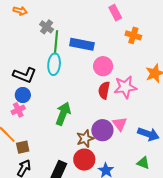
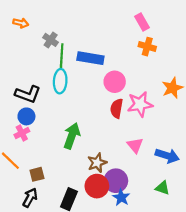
pink rectangle: (115, 13) -> (142, 22), moved
purple circle: (102, 130) -> (116, 181), moved
brown square: (23, 147) -> (37, 174), moved

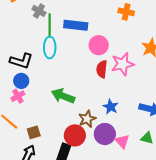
green arrow: (72, 136) -> (63, 96), turned -85
pink triangle: (135, 145) -> (122, 141), moved
red circle: (97, 186) -> (75, 135), moved
blue star: (121, 197) -> (111, 107), moved

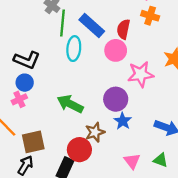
blue rectangle: (76, 25) -> (92, 26), turned 30
cyan ellipse: (50, 48) -> (74, 49), moved
red semicircle: (102, 69) -> (123, 29), moved
brown square: (34, 132) -> (33, 142), size x1.5
purple circle: (105, 134) -> (116, 99), moved

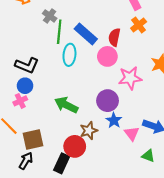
orange cross: (150, 16) -> (139, 25), turned 35
pink triangle: (132, 161) -> (132, 134), moved

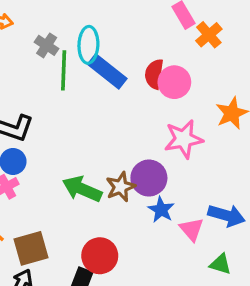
orange cross: (139, 25) -> (209, 35), moved
cyan ellipse: (69, 55) -> (88, 45), moved
pink circle: (107, 56) -> (174, 82), moved
brown star: (89, 131) -> (121, 187), moved

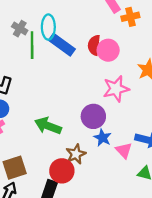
orange cross: (209, 35) -> (130, 17), turned 30
brown star: (121, 187) -> (76, 154), moved

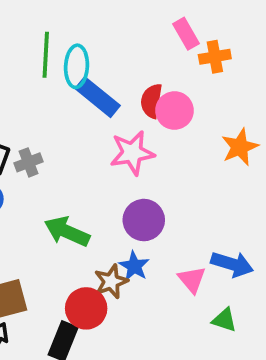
gray cross: (20, 29) -> (28, 162), moved, turned 35
green line: (32, 45) -> (46, 55), moved
pink star: (116, 89) -> (132, 153), moved
blue star: (103, 138) -> (134, 266), moved

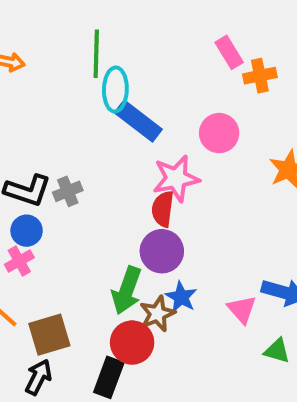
green line: (46, 55) -> (96, 54), moved
red semicircle: (151, 101) -> (163, 209), moved
purple circle: (144, 220) -> (162, 251), moved
green arrow: (67, 232) -> (127, 290), moved, turned -93

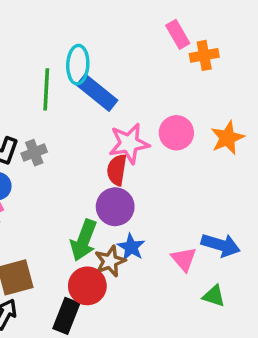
green line: (96, 54) -> (46, 89), moved
pink circle: (219, 133) -> (176, 133), moved

